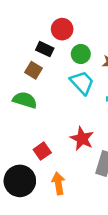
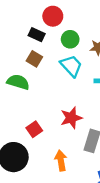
brown square: (34, 70) -> (34, 59), moved
red star: (82, 139) -> (71, 118), turned 30
orange arrow: (58, 183) -> (61, 161), moved

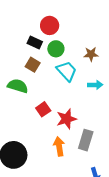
green circle: (70, 39) -> (56, 49), moved
red square: (34, 129) -> (43, 109), moved
orange arrow: (61, 161) -> (59, 146), moved

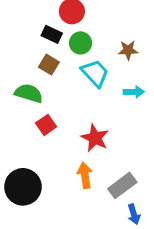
red square: (43, 109) -> (46, 125), moved
red star: (67, 119) -> (95, 138), turned -30
gray rectangle: (86, 140) -> (122, 185), moved, turned 36

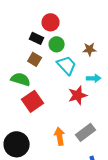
red square: (46, 125) -> (33, 101), size x1.5
red star: (95, 138) -> (78, 95), moved, turned 30
gray rectangle: (122, 185) -> (86, 132), moved

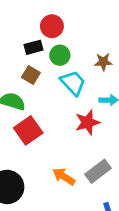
black rectangle: (37, 38) -> (33, 47), turned -40
orange arrow: (60, 136) -> (64, 176), turned -48

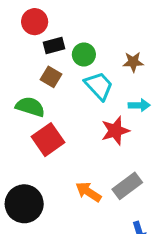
red circle: (52, 26) -> (35, 22), moved

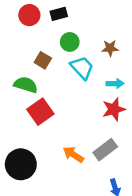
black rectangle: (54, 46) -> (59, 14), moved
red star: (115, 131) -> (114, 109), moved

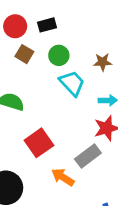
brown square: (43, 60) -> (24, 54), moved
red square: (40, 112) -> (39, 143), moved
gray rectangle: (105, 150) -> (88, 156), moved

